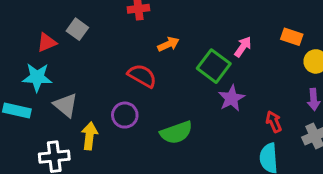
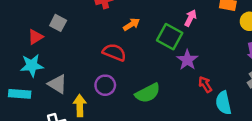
red arrow: (274, 122) -> (205, 84), moved

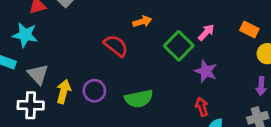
purple star: (187, 60) -> (206, 71), moved, turned -30
gray triangle: (57, 84) -> (38, 74), moved
purple circle: (105, 85) -> (94, 91), moved

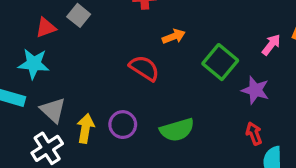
pink arrow: (206, 32) -> (271, 45), moved
white cross: (31, 105) -> (47, 148), turned -30

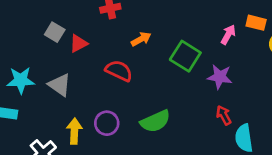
red triangle: (46, 28) -> (78, 43), moved
gray triangle: (53, 110) -> (60, 85), moved

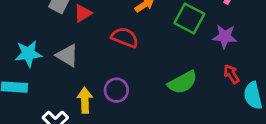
green semicircle: (155, 121) -> (183, 82), moved

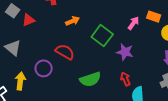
red semicircle: (125, 37) -> (65, 52), moved
purple circle: (116, 90) -> (44, 68), moved

